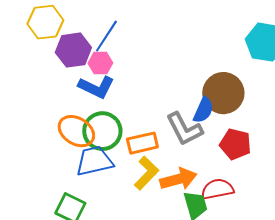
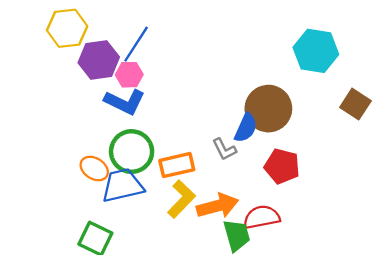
gray L-shape: (184, 129) -> (224, 149), size x0.6
orange ellipse: (76, 131) -> (94, 169), moved, size x0.7

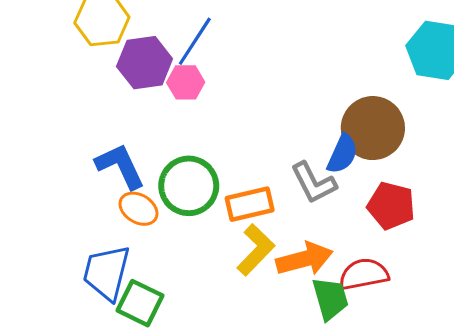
blue L-shape: (125, 102) -> (120, 166), moved, turned -141
gray L-shape: (224, 149) -> (314, 183), size x1.4
blue trapezoid: (123, 185) -> (107, 273), moved, turned -63

